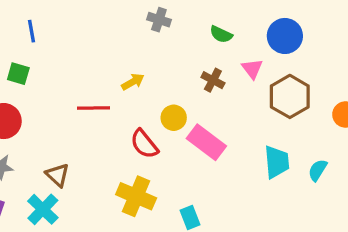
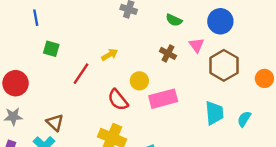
green square: (18, 74) -> (51, 49), moved
red line: (94, 108) -> (81, 74), turned -55
pink rectangle: (206, 142) -> (163, 99), turned -52

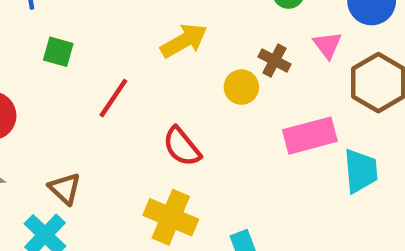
yellow arrow: (110, 55) -> (184, 41), moved, size x1.5
yellow circle: (139, 81) -> (241, 87), moved
pink rectangle: (163, 99) -> (310, 136), moved

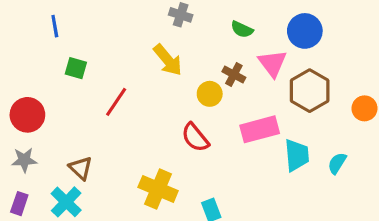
yellow arrow: (184, 41) -> (168, 60), turned 80
pink triangle: (327, 45) -> (273, 63), size x1.4
red semicircle: (182, 147) -> (195, 137), moved

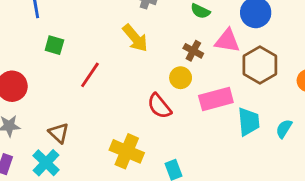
pink triangle: (273, 63) -> (227, 41), turned -44
yellow circle: (210, 94) -> (181, 78), moved

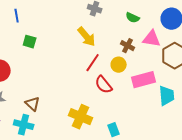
red line: (90, 75) -> (93, 63), moved
cyan cross: (46, 163) -> (24, 125), turned -30

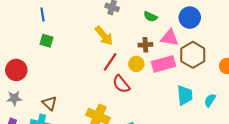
blue line: (17, 16) -> (43, 15), moved
brown cross: (128, 46) -> (145, 45), turned -32
pink rectangle: (144, 80) -> (164, 64), moved

